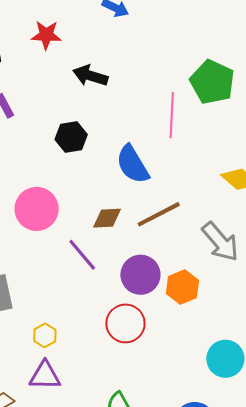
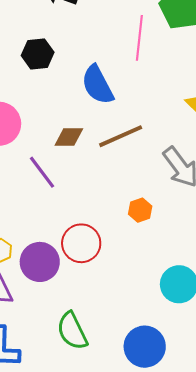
purple circle: (140, 275) -> (40, 262), moved
orange hexagon: (182, 287) -> (140, 210), size x0.7

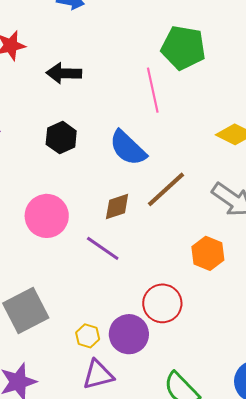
orange hexagon: (140, 210) -> (208, 253), size x1.4

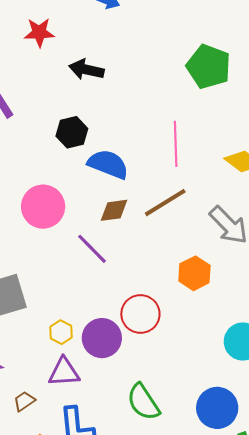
pink line: (153, 90) -> (176, 144), moved
blue semicircle: (128, 148) -> (108, 164), moved, turned 147

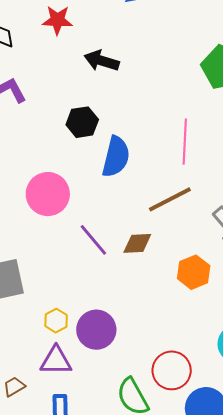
blue semicircle: (108, 164) -> (116, 157), turned 78
brown diamond: (114, 210) -> (137, 243), moved
red circle: (140, 314) -> (172, 370), moved

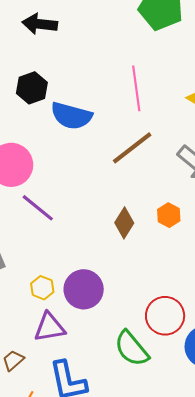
blue semicircle: (116, 157) -> (71, 116), turned 102
purple line: (93, 240) -> (38, 208), moved
brown diamond: (137, 243) -> (124, 223), moved, turned -44
orange hexagon: (194, 272) -> (169, 215), size x0.7

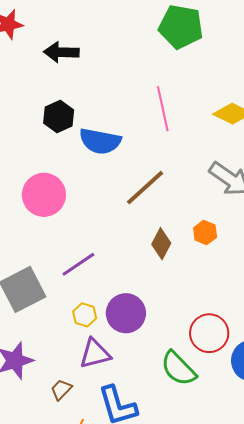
brown line: (132, 148) -> (145, 188), moved
purple line: (38, 208) -> (78, 264), moved, turned -69

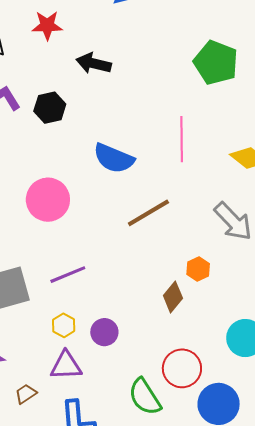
black hexagon: (59, 116) -> (50, 108), moved
brown diamond: (161, 244) -> (173, 297), moved
purple circle: (126, 313) -> (104, 332), size x0.7

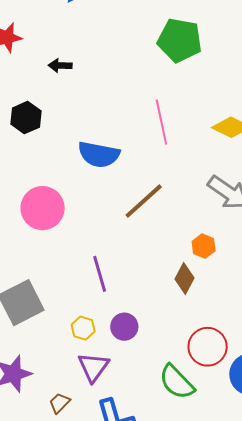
black arrow: (94, 63) -> (60, 65), size x0.7
purple line: (68, 275) -> (100, 274), moved, turned -72
purple triangle: (66, 366) -> (93, 367), turned -40

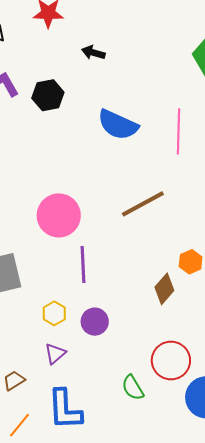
blue semicircle: (99, 155) -> (118, 125), moved
pink circle: (43, 208) -> (59, 215), moved
purple triangle: (93, 367) -> (55, 354), size x0.7
green semicircle: (177, 382) -> (133, 388), size x0.7

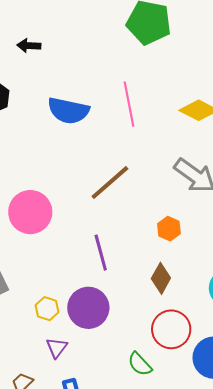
purple line: (83, 264) -> (101, 253), moved
brown diamond: (164, 289) -> (161, 278), moved
purple circle: (95, 322) -> (88, 308), size x1.5

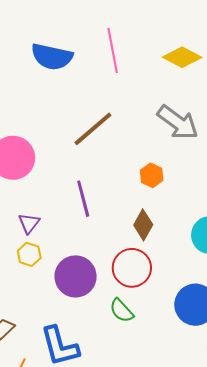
purple circle: (88, 308) -> (76, 276), moved
red circle: (171, 329) -> (132, 268), moved
purple triangle: (57, 348) -> (29, 223), moved

